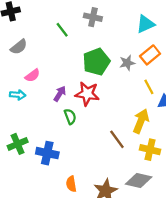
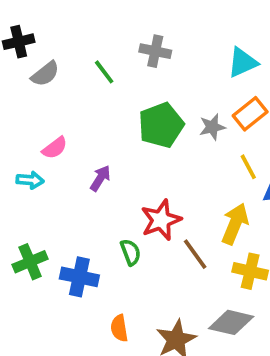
gray semicircle: (19, 47) -> (45, 74), moved
red star: (87, 94) -> (161, 220), moved, turned -30
green semicircle: (70, 117) -> (131, 252), moved

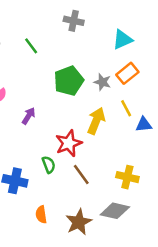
gray cross: (155, 51) -> (74, 21), moved
gray star: (212, 127) -> (102, 82), turned 30
yellow arrow: (235, 224) -> (96, 121), moved
brown line: (195, 254) -> (81, 175), moved

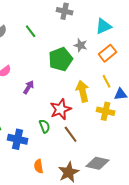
gray star: (102, 82) -> (81, 45), moved
yellow arrow: (96, 121) -> (83, 91), turned -35
yellow cross: (127, 177) -> (106, 111), moved

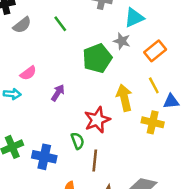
cyan triangle: (104, 26) -> (134, 18), moved
brown line: (71, 134) -> (95, 160), moved, turned 42

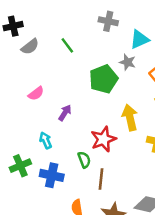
cyan arrow: (12, 94) -> (46, 140), moved, turned -119

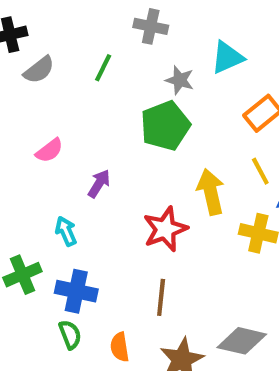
gray cross: (108, 21) -> (151, 26), moved
green line: (67, 45) -> (103, 68), turned 63
gray star: (127, 62) -> (180, 80), moved
green semicircle: (84, 160) -> (70, 335), moved

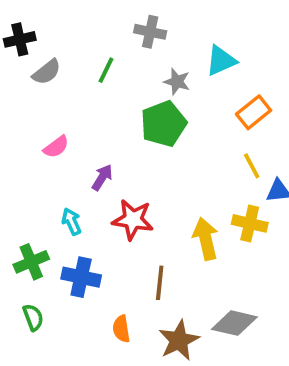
yellow arrow: (211, 192) -> (206, 239), moved
red star: (165, 229) -> (133, 220), moved, turned 30
green semicircle: (70, 335) -> (33, 317), moved

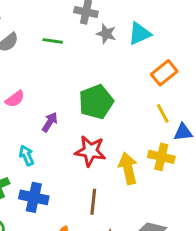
green line: (106, 70) -> (53, 41), turned 72
gray star: (177, 82) -> (106, 34), moved
green pentagon: (163, 124) -> (96, 102), moved
red star: (133, 220) -> (90, 151), moved

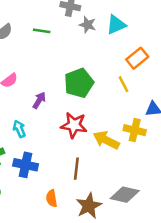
yellow line: (163, 113) -> (124, 84), moved
yellow arrow: (128, 168) -> (106, 140), turned -50

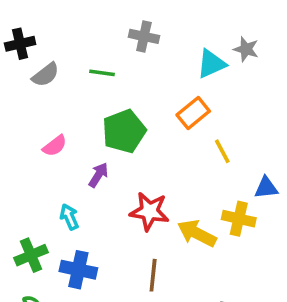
gray star: (88, 25) -> (246, 49), moved
orange rectangle: (137, 58) -> (193, 113), moved
green pentagon: (79, 83) -> (124, 131), moved

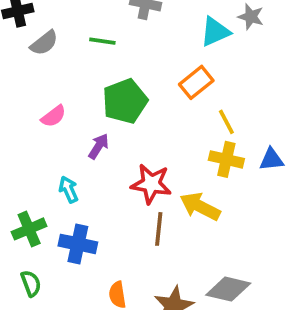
yellow cross: (239, 219) -> (226, 159), moved
brown line: (153, 275) -> (159, 229), moved

